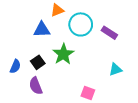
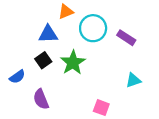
black square: (38, 62) -> (43, 60), moved
blue semicircle: (15, 66) -> (17, 77), turned 32

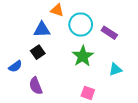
orange triangle: (66, 12) -> (57, 10), turned 40
green star: (73, 63) -> (83, 56), moved

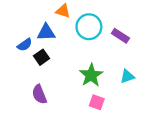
green star: (83, 56) -> (91, 75), moved
blue semicircle: (15, 66) -> (25, 45), moved

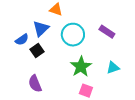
cyan circle: (89, 27) -> (73, 35), moved
blue triangle: (46, 32) -> (41, 29), turned -42

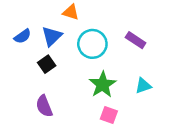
blue semicircle: (22, 40) -> (23, 36), moved

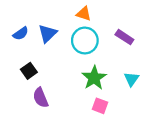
orange triangle: (71, 12) -> (84, 14), moved
black square: (47, 64) -> (29, 71), moved
cyan triangle: (143, 86) -> (131, 79), turned -35

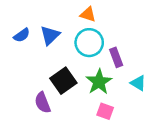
purple rectangle: (124, 37) -> (116, 57), moved, turned 36
black square: (29, 71) -> (63, 81), moved, size x1.5
cyan triangle: (131, 79) -> (138, 83), turned -35

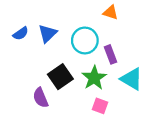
orange triangle: (88, 14) -> (111, 12), moved
cyan triangle: (138, 83) -> (132, 79), size x1.5

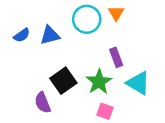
orange triangle: (111, 12) -> (116, 13), turned 42
blue triangle: (48, 33) -> (50, 35), turned 30
cyan circle: (85, 40) -> (87, 19), moved

